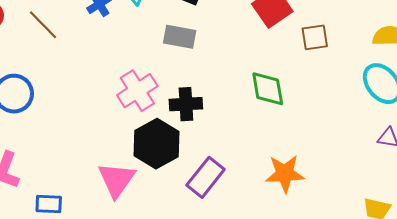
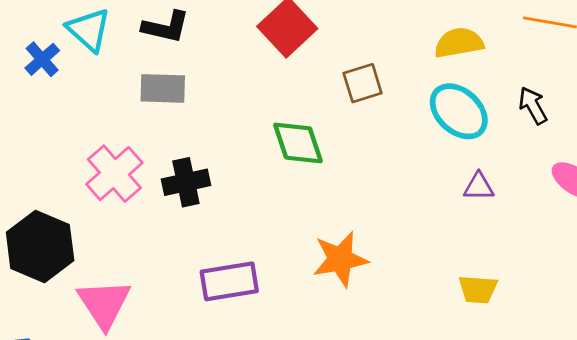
brown square: (315, 37) -> (363, 83), moved
black hexagon: (157, 144) -> (40, 246), moved
purple rectangle: (206, 177) -> (229, 281), turned 51

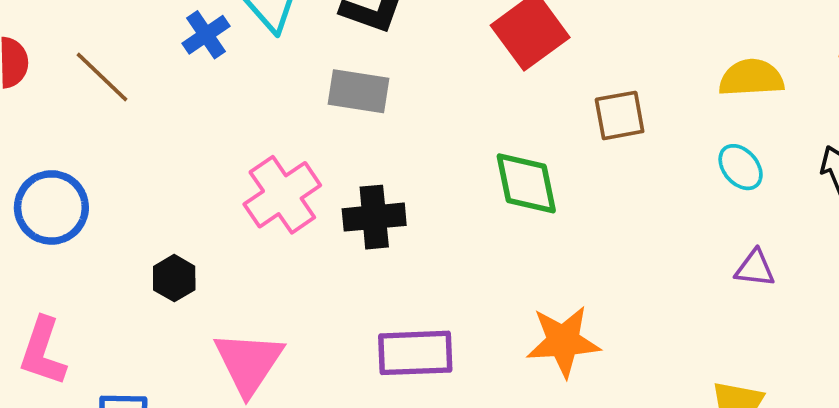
cyan ellipse: (459, 111) -> (741, 167), size x0.6
black hexagon: (40, 246) -> (174, 278), size x0.5

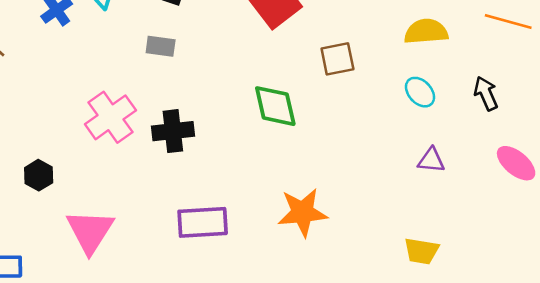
gray rectangle: (358, 91) -> (161, 46), size x0.7

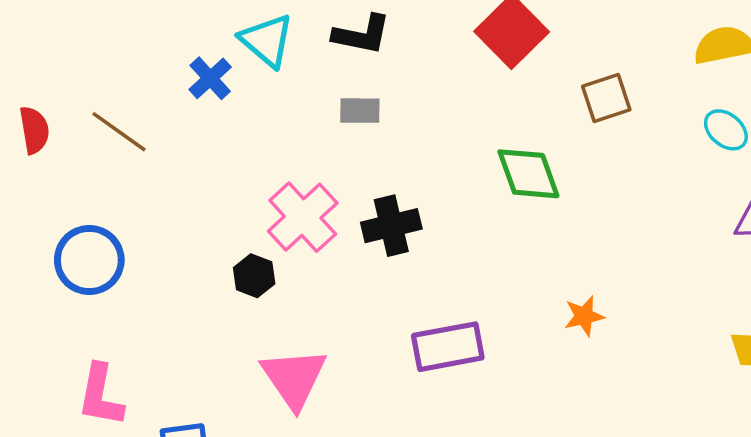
black hexagon: (39, 175) -> (254, 276), moved
orange star: (303, 212) -> (584, 316), size x0.6

